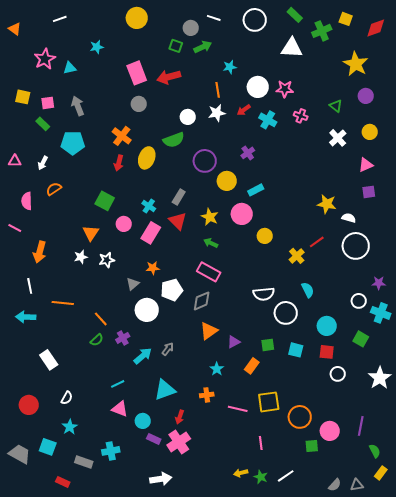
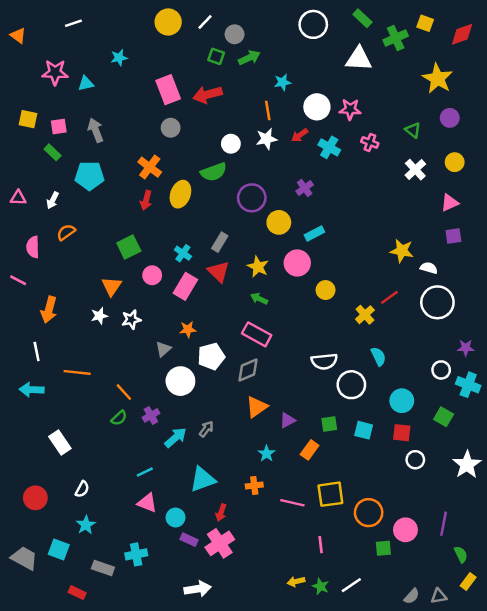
white line: (214, 18) -> (205, 22), moved, turned -64
pink star: (45, 59) -> (55, 72), turned 30
green square: (105, 201) -> (129, 247), turned 36

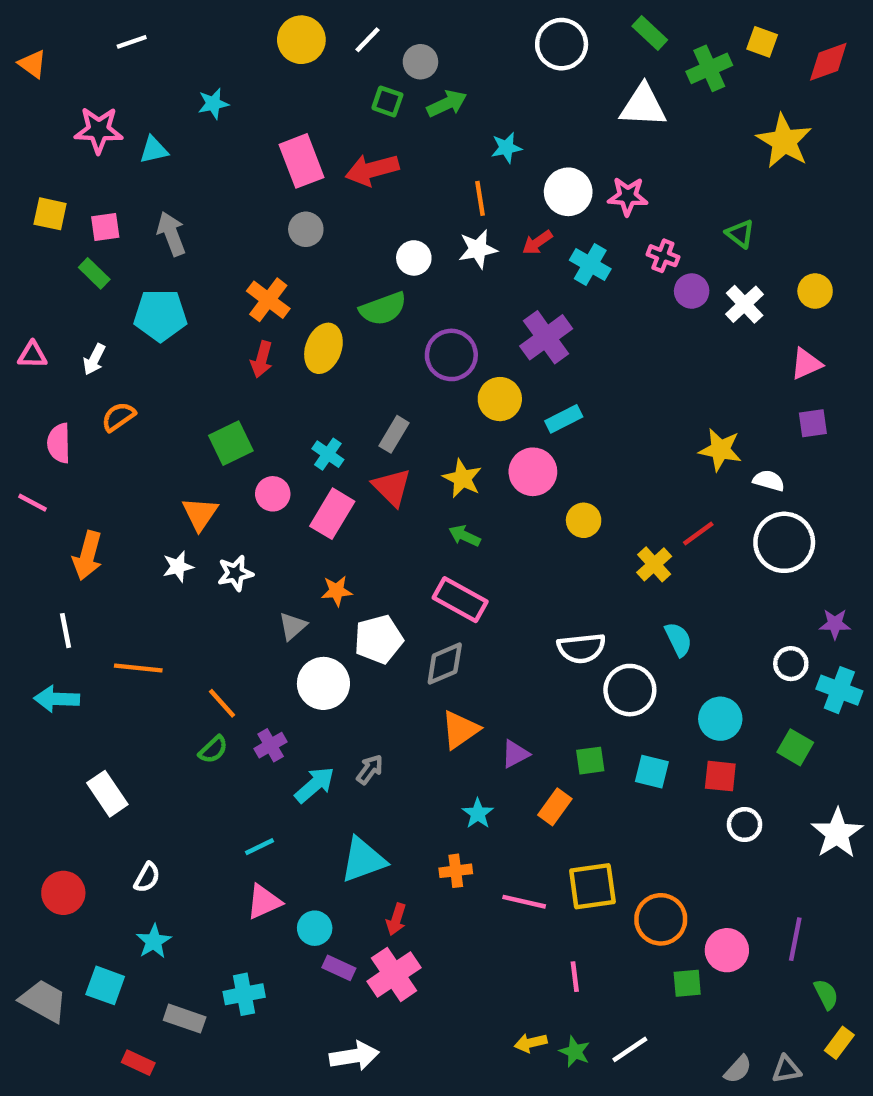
purple circle: (450, 118) -> (692, 291), moved
purple cross: (305, 188) -> (546, 337), size x1.6
pink triangle: (147, 503) -> (264, 902), turned -45

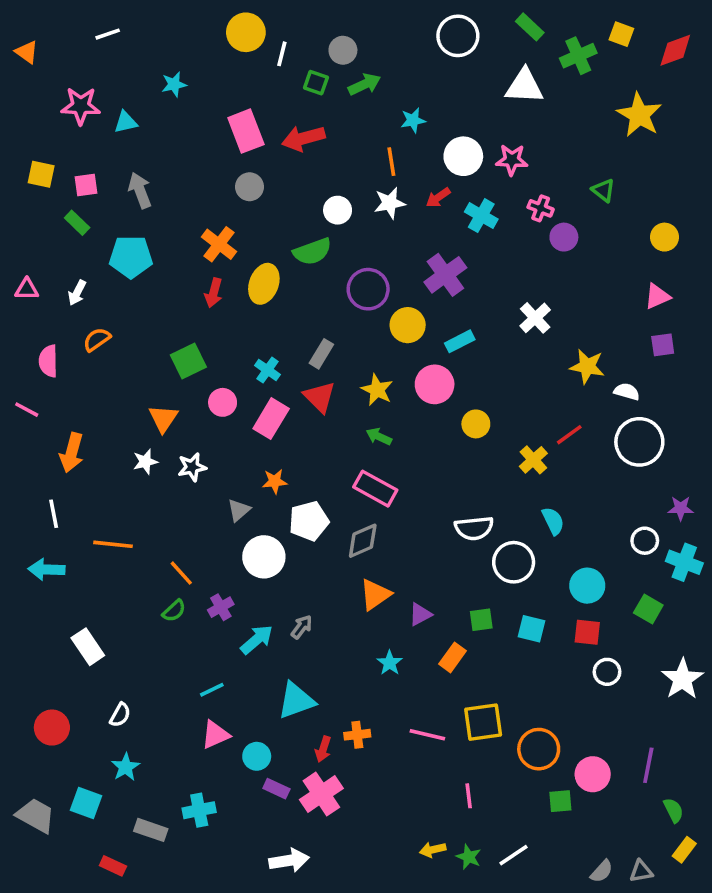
white line: (368, 40) -> (282, 54), moved, turned -30
white cross: (745, 304) -> (535, 318), moved
orange cross: (456, 871) -> (357, 735), moved

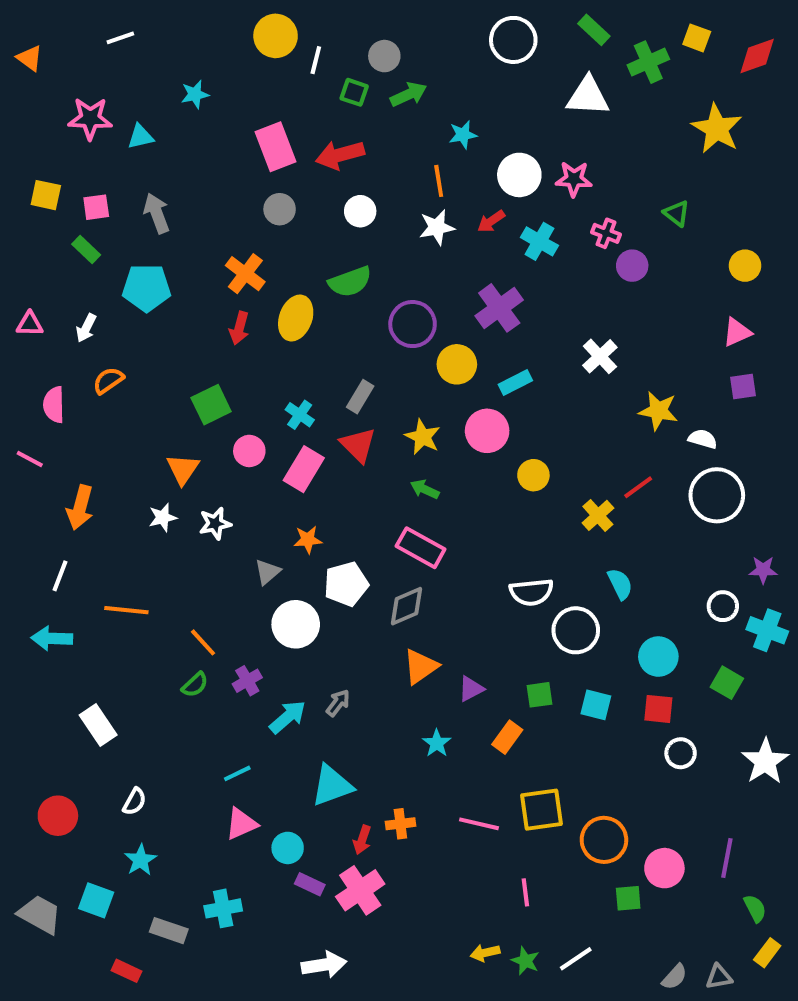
white circle: (338, 210) -> (360, 211), moved
white line: (54, 514) -> (60, 576), turned 32

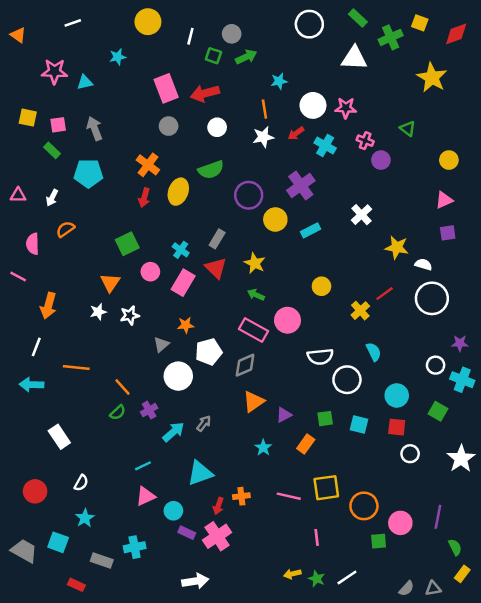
yellow circle: (276, 36) -> (148, 22), moved
pink circle: (487, 431) -> (287, 320), moved

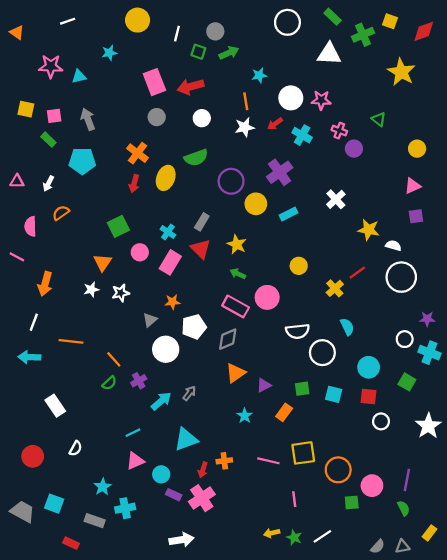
cyan star: (85, 518) -> (103, 487), moved
green semicircle: (455, 547) -> (404, 508), moved

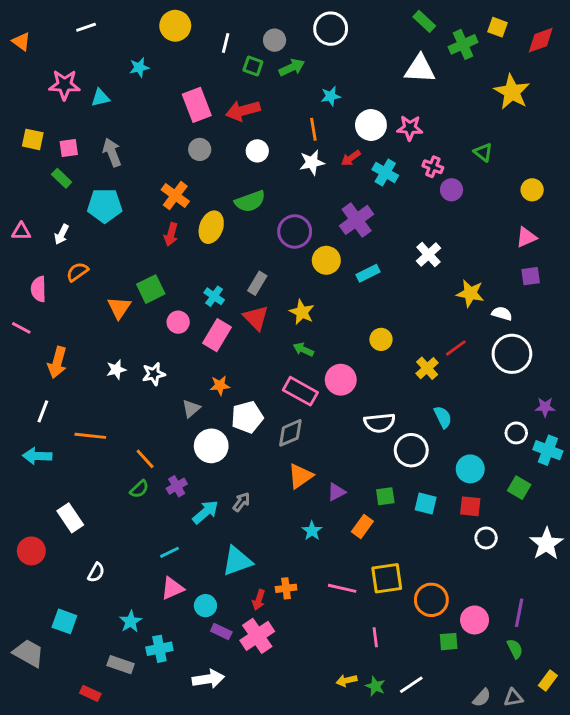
white circle: (287, 22) -> (331, 29), moved
orange triangle: (103, 262) -> (119, 308), moved
red circle: (33, 456) -> (31, 551), moved
cyan square: (54, 504) -> (64, 621), moved
white arrow: (181, 540) -> (208, 679), moved

